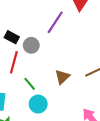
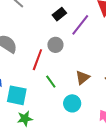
black rectangle: (12, 37) -> (59, 14), moved, turned -72
cyan circle: (38, 104) -> (72, 103), moved

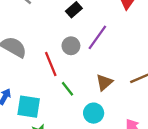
purple line: (80, 25) -> (97, 37), moved
red line: (37, 60) -> (51, 64), turned -40

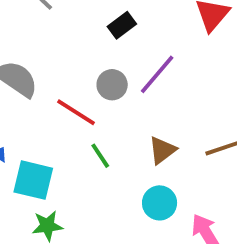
red line: (51, 64) -> (76, 112), turned -40
cyan circle: (94, 113) -> (160, 203), moved

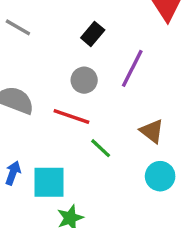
gray circle: (112, 85) -> (84, 80), moved
brown triangle: (162, 150) -> (152, 131), turned -32

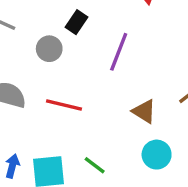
gray circle: (84, 80) -> (49, 49), moved
green line: (101, 148) -> (95, 165), moved

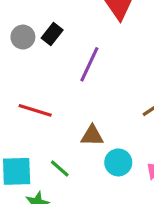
gray circle: (49, 49) -> (23, 37), moved
brown triangle: (144, 111) -> (92, 136), moved, turned -35

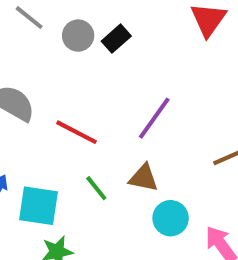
purple line: (89, 64) -> (154, 118), moved
green line: (60, 168) -> (96, 188), moved

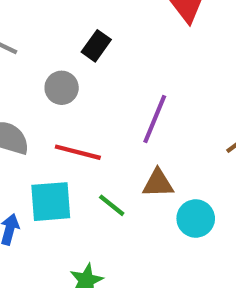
gray circle: (78, 36) -> (62, 88), moved
cyan square: (38, 206) -> (51, 202), moved

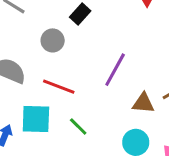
brown triangle: (158, 183) -> (143, 103), moved

